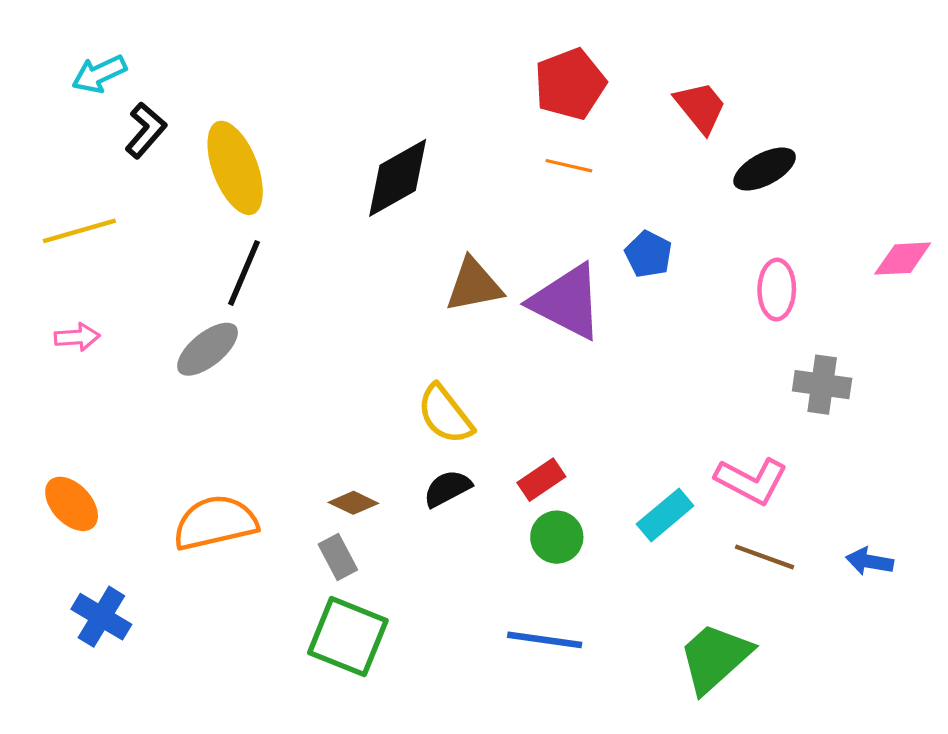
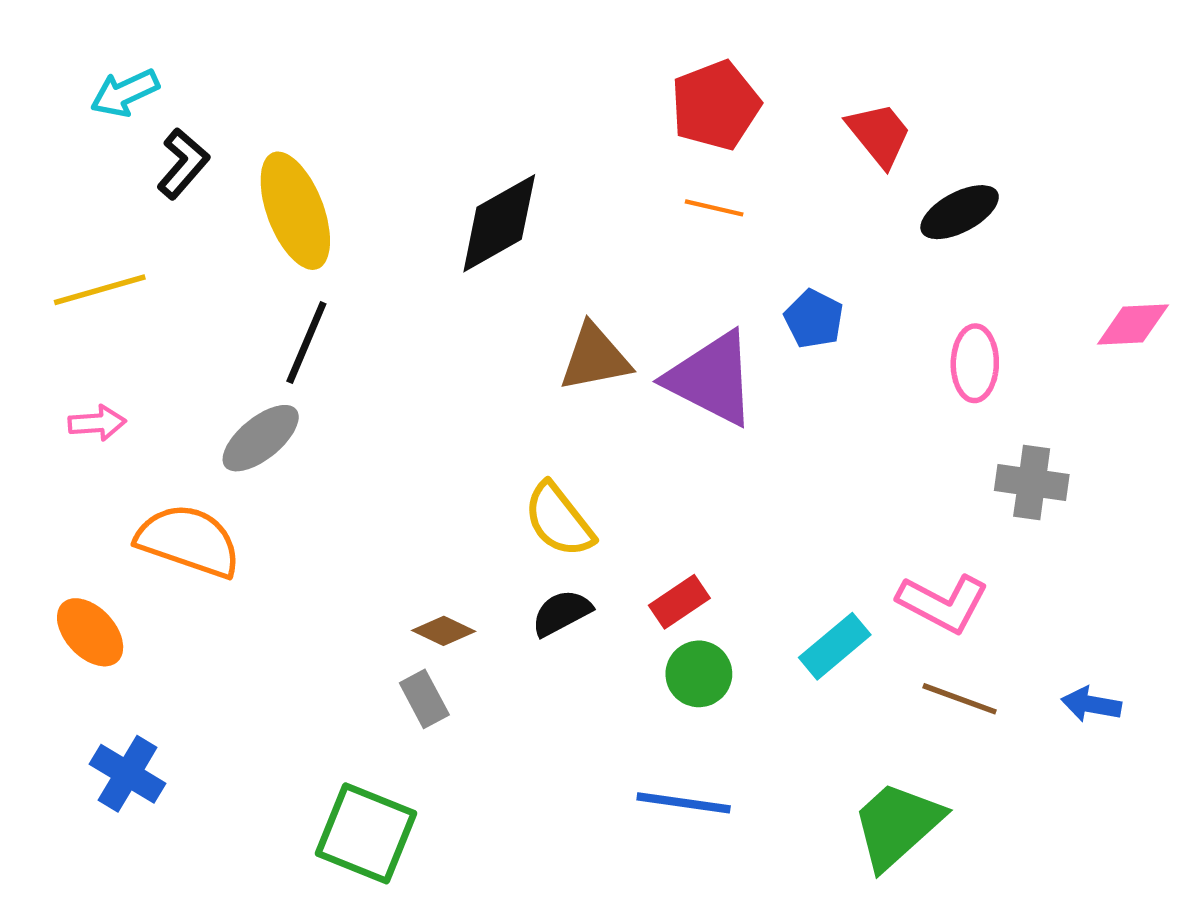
orange semicircle: (215, 523) -> (189, 541), moved, turned 32
green square: (348, 637) -> (366, 833), moved

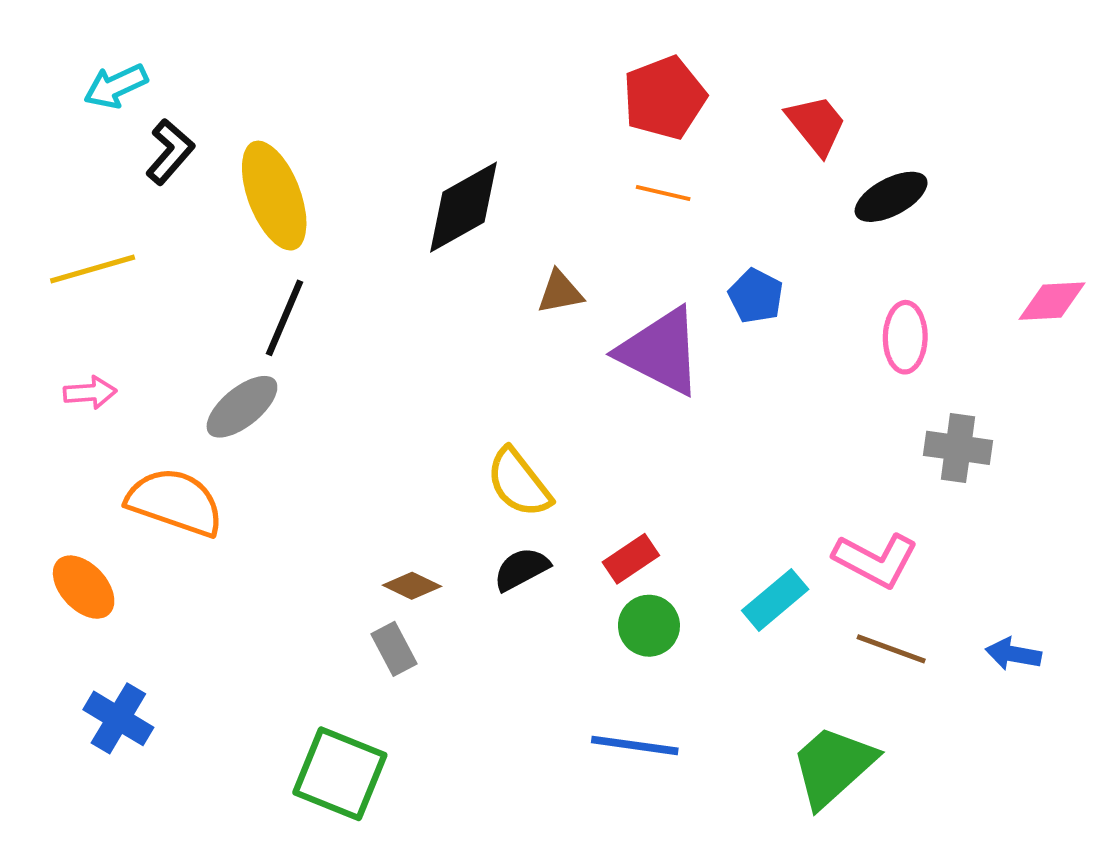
brown triangle: (595, 358) -> (560, 292), moved, size x0.7

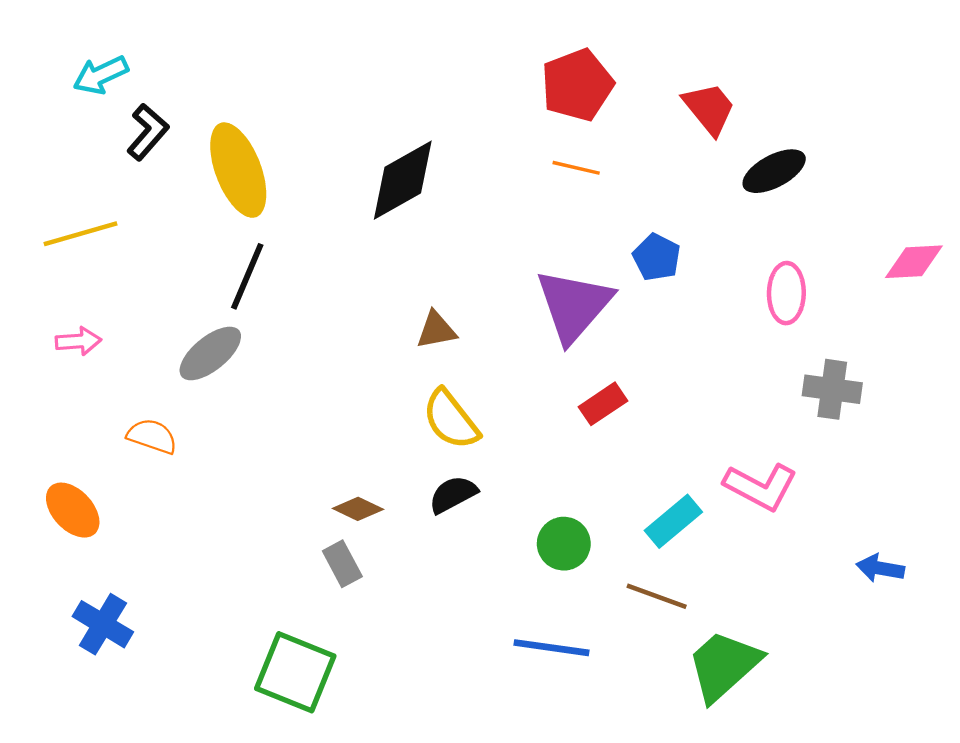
brown triangle: (560, 292) -> (436, 330), moved
purple triangle: (661, 351) -> (574, 305), turned 44
orange semicircle: (175, 502) -> (152, 436), size x0.6
red rectangle: (631, 559) -> (603, 404), moved
brown line: (891, 649) -> (657, 596), moved

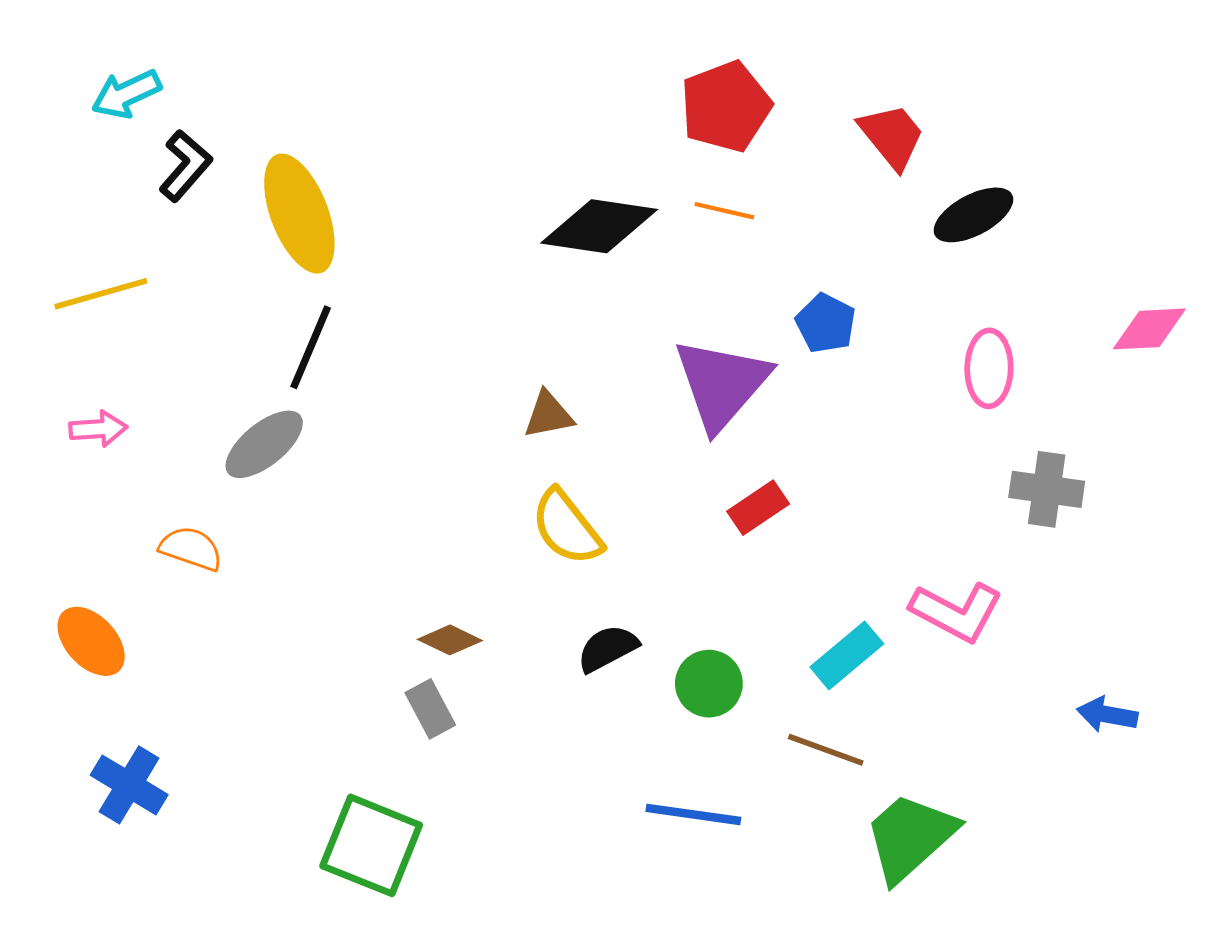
black diamond: (403, 180) -> (599, 226), moved, turned 38
black semicircle: (453, 494) -> (608, 648), moved

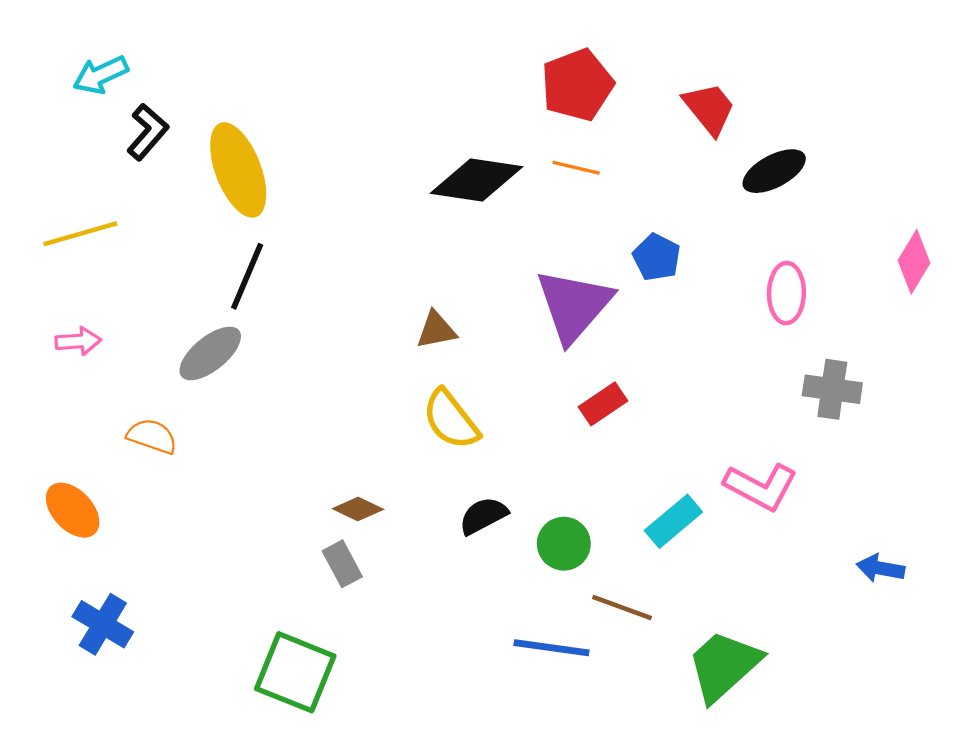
pink diamond: (1149, 329) -> (914, 262), turned -56
brown line: (826, 750) -> (622, 607), moved

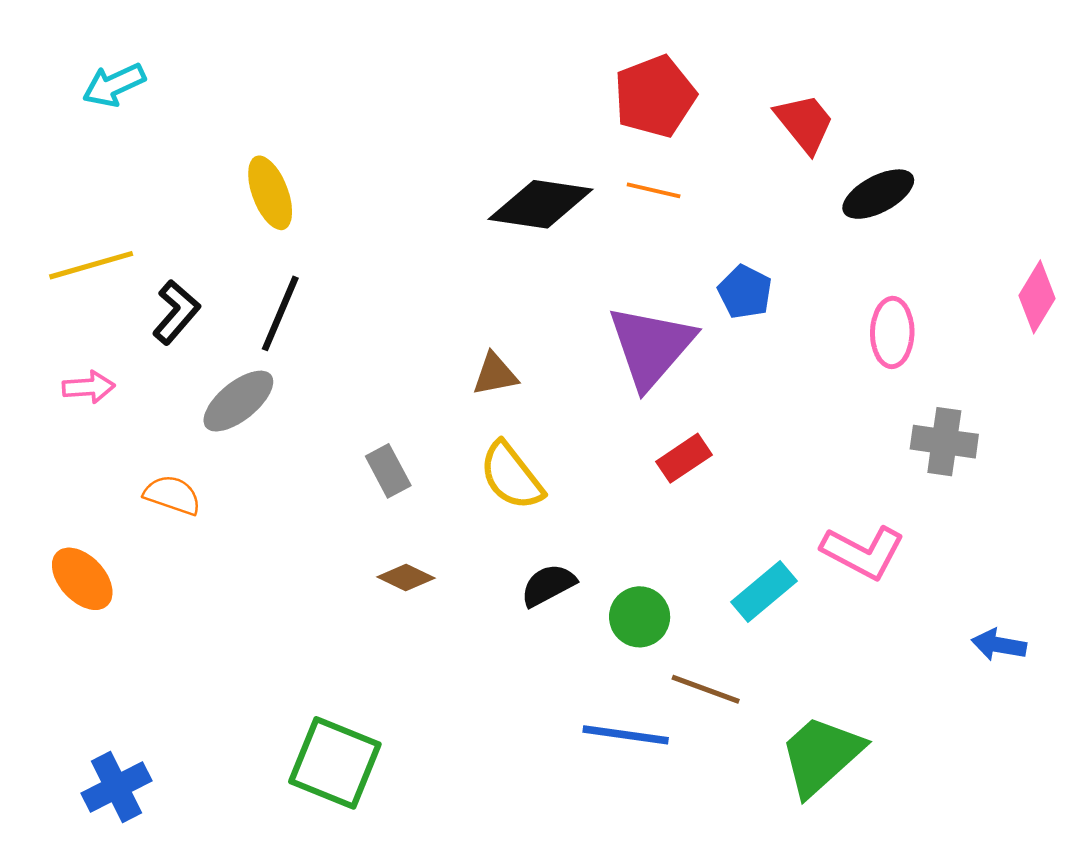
black L-shape: (148, 132) -> (176, 312), moved
yellow ellipse: (238, 170) -> (270, 193), size x0.7
gray rectangle: (342, 564) -> (388, 471), moved
blue cross: (103, 624) -> (117, 787), moved, turned 32

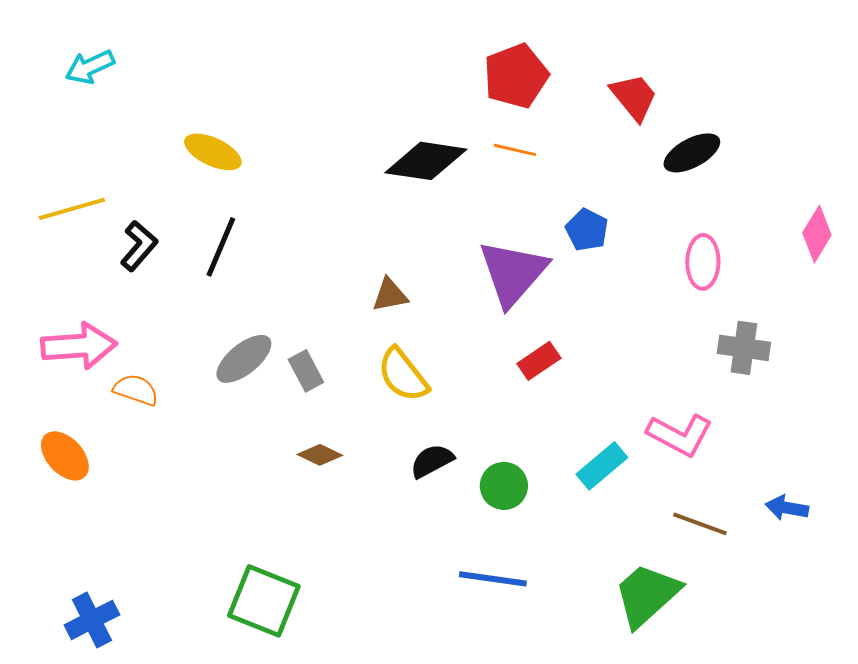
yellow ellipse: (270, 193) -> (213, 152), turned -44
pink arrow: (89, 387) -> (79, 346), moved, size x1.8
gray ellipse: (238, 401) -> (244, 359), moved
brown line: (706, 689) -> (700, 524), moved

